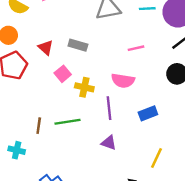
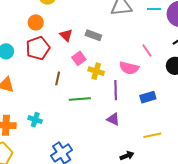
pink line: (136, 48) -> (147, 50), moved, turned 64
brown line: (39, 126) -> (58, 78), moved
yellow line: (157, 158) -> (152, 135), turned 48

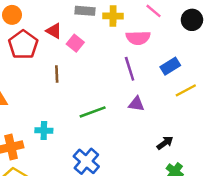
red triangle: (66, 35) -> (54, 31), moved
yellow cross: (96, 71) -> (113, 16), moved
green line: (80, 99) -> (93, 112), moved
yellow line: (152, 135) -> (186, 90), moved

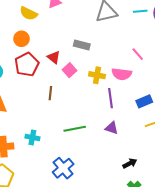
yellow cross: (113, 16) -> (97, 75), moved

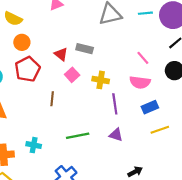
yellow semicircle: (29, 13) -> (13, 19), moved
red triangle: (54, 57) -> (61, 54), moved
pink semicircle: (122, 74) -> (140, 82), moved

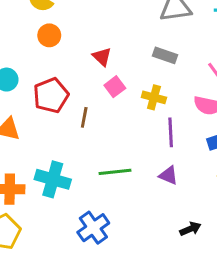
gray rectangle: (85, 49) -> (165, 55), moved
red pentagon: (27, 69) -> (51, 95), moved
cyan cross: (34, 145) -> (53, 179), size x1.6

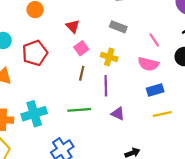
brown line: (84, 117) -> (82, 73), moved
purple line: (171, 132) -> (106, 86), moved
cyan cross: (53, 179) -> (34, 114), turned -35

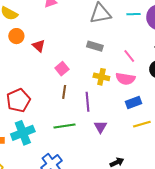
red triangle: (73, 26) -> (39, 46), moved
red pentagon: (35, 53) -> (18, 100), moved
yellow cross: (109, 57) -> (101, 77), moved
purple triangle: (118, 114) -> (101, 127), turned 40

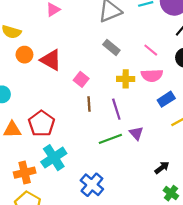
red triangle: (39, 46) -> (51, 60), size x1.5
gray rectangle: (95, 46) -> (111, 47), turned 35
green line: (64, 126) -> (110, 139), moved

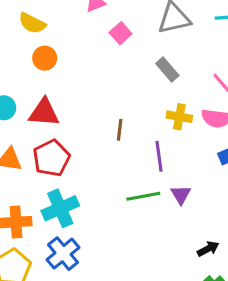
red triangle: (51, 60) -> (44, 113), moved, turned -35
pink square: (81, 79) -> (121, 33), moved
brown line: (89, 104) -> (120, 130), moved
blue cross: (92, 185) -> (63, 254), moved

